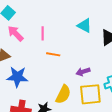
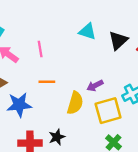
orange line: (53, 54) -> (47, 82), moved
yellow semicircle: (63, 94) -> (75, 103), moved

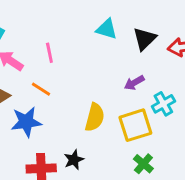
orange line: (47, 82) -> (41, 89), moved, turned 35
purple arrow: (95, 86) -> (134, 83), moved

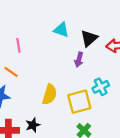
purple arrow: (134, 83) -> (79, 60), moved, turned -48

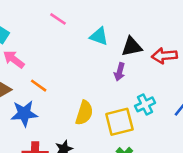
black triangle: (89, 38) -> (132, 47), turned 30
pink line: (18, 45) -> (58, 19), moved, turned -48

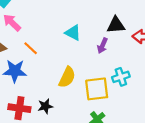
cyan triangle: (99, 36) -> (73, 33), moved

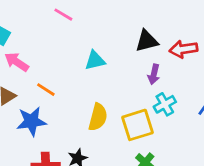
cyan triangle: (73, 33) -> (95, 60), turned -30
purple arrow: (102, 46) -> (154, 74), moved

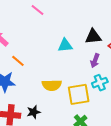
cyan triangle: (95, 60) -> (65, 45), moved
yellow semicircle: (98, 117) -> (52, 85), turned 66

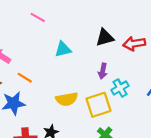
cyan triangle: (65, 45) -> (63, 49), moved
purple arrow: (95, 61) -> (103, 71), moved

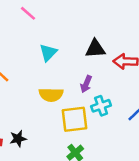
cyan triangle: (63, 49) -> (48, 53), turned -42
yellow semicircle: (67, 99) -> (51, 95), moved

